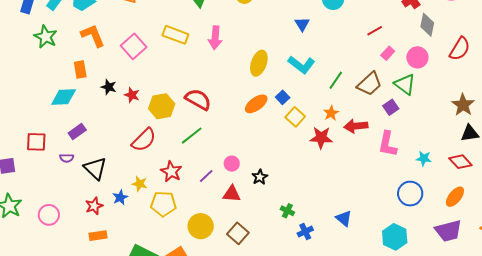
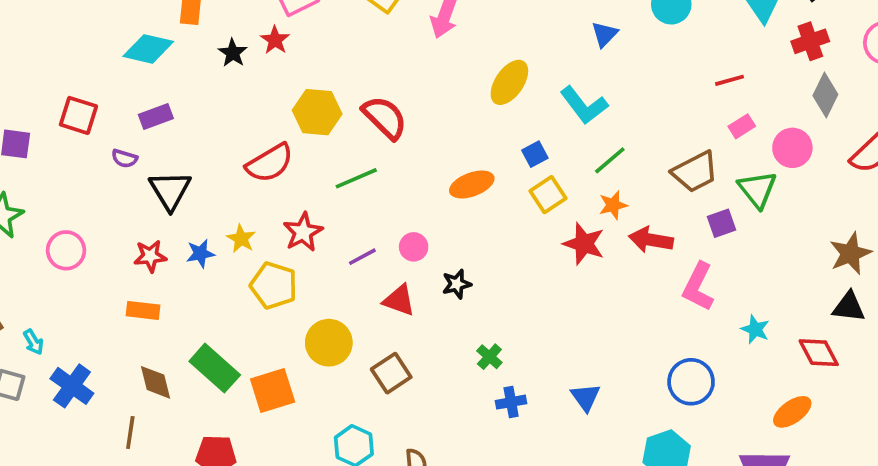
green line: (336, 80) -> (610, 160), moved
red star: (132, 95) -> (275, 40), moved
orange ellipse: (256, 104) -> (472, 184), moved
blue circle: (410, 194) -> (691, 382), moved

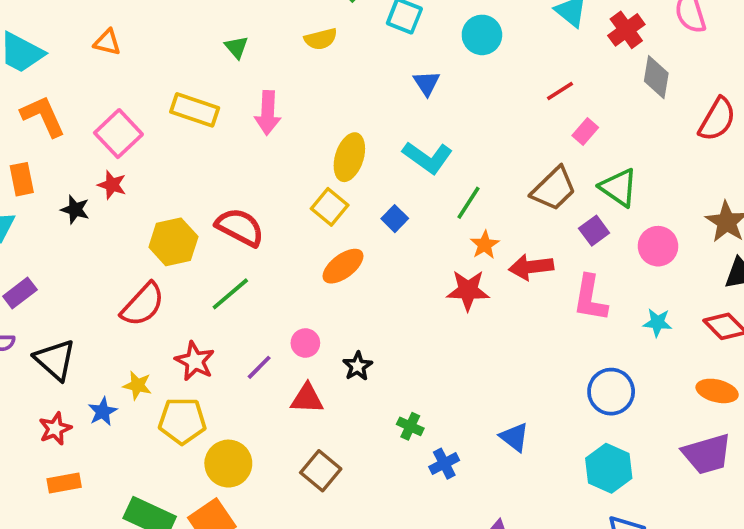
pink circle: (792, 148) -> (658, 246), moved
yellow square: (548, 195) -> (330, 207), moved
yellow circle: (329, 343) -> (228, 464), moved
orange ellipse: (792, 412) -> (717, 391), turned 66

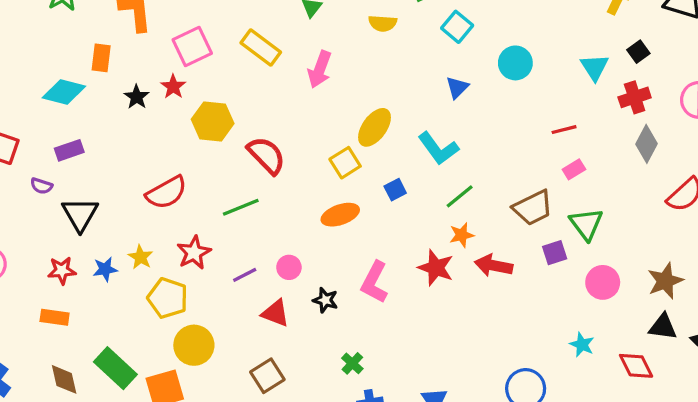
yellow hexagon: (173, 242) -> (213, 121), moved
pink L-shape: (590, 298) -> (374, 282), moved
black star: (358, 366) -> (325, 300), turned 30

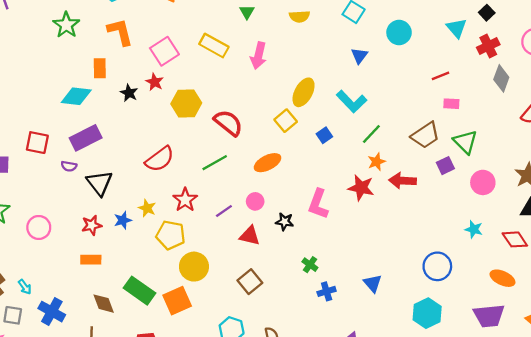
purple rectangle: (69, 150) -> (86, 138), size x1.5
pink rectangle: (574, 169) -> (451, 104), turned 42
orange ellipse: (340, 215) -> (268, 163), moved

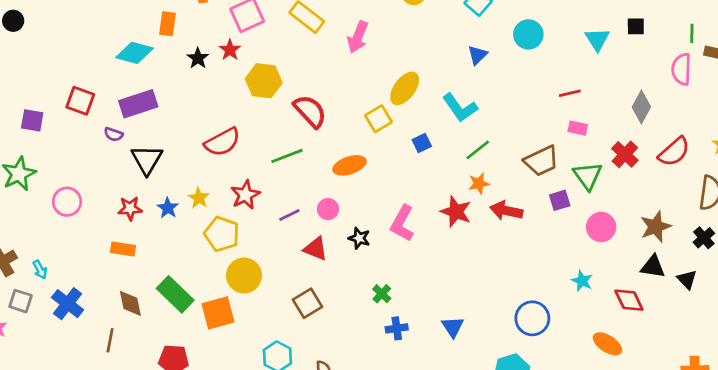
black square: (487, 13) -> (636, 26), turned 35
red cross: (488, 46) -> (625, 154), moved, turned -30
blue star: (123, 220) -> (168, 208), turned -30

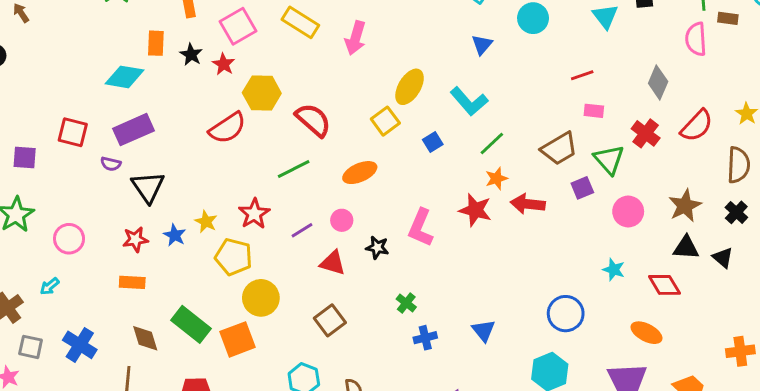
black star: (198, 58) -> (191, 55), moved
red semicircle: (222, 142) -> (227, 128), moved
cyan arrow: (40, 270) -> (50, 286), moved, turned 84

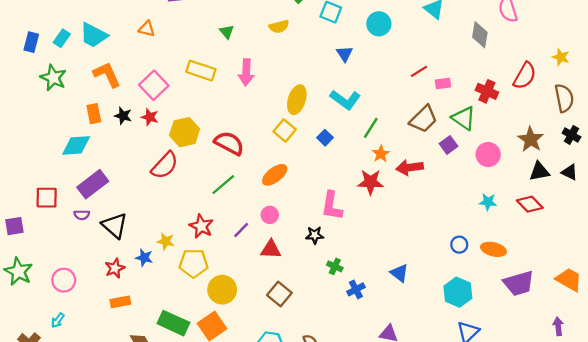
red line: (582, 75) -> (419, 71), moved
gray diamond: (658, 82) -> (480, 35), moved
black star: (377, 247) -> (315, 235), moved
blue circle: (566, 314) -> (459, 245), size x0.6
orange ellipse: (646, 333) -> (493, 249), moved

